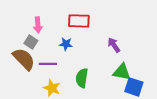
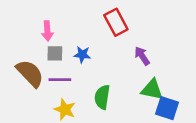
red rectangle: (79, 21) -> (116, 22), moved, turned 60
gray square: (31, 42) -> (55, 53), moved, turned -32

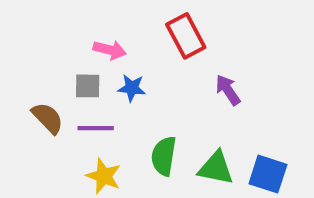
pink arrow: (47, 31) -> (110, 50), moved, turned -72
brown semicircle: (30, 73) -> (48, 118), size x0.7
green triangle: (152, 90) -> (216, 168), moved

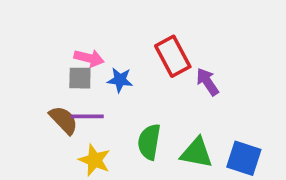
red rectangle: (186, 36) -> (173, 56), moved
pink arrow: (110, 50) -> (89, 58), moved
brown semicircle: (48, 118) -> (64, 120), moved

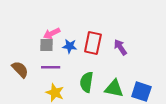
red rectangle: (173, 56) -> (93, 43), moved, turned 40
pink arrow: (89, 58) -> (52, 34), turned 140
brown semicircle: (64, 120) -> (20, 69), moved

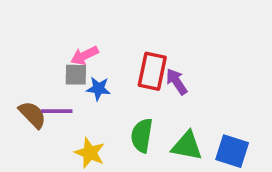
blue star: (70, 46) -> (98, 89), moved
purple arrow: (120, 47) -> (177, 82), moved
purple line: (51, 67) -> (57, 111), moved

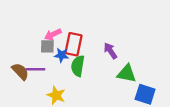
red rectangle: (152, 71) -> (73, 44), moved
green semicircle: (142, 135) -> (78, 66), moved
green triangle: (187, 146) -> (127, 74), moved

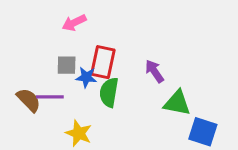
pink arrow: (53, 34) -> (74, 23), moved

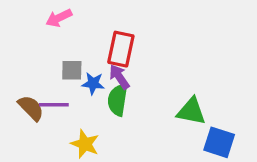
pink arrow: (74, 23) -> (59, 18), moved
red rectangle: (103, 62) -> (121, 49), moved
purple arrow: (154, 71) -> (119, 77), moved

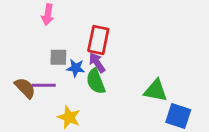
pink arrow: (59, 18) -> (48, 15), turned -54
green semicircle: (118, 100) -> (96, 81), turned -30

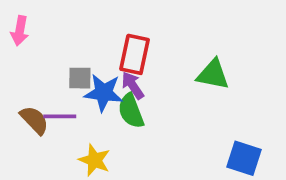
pink arrow: (48, 15) -> (20, 31), moved
blue star: (76, 68) -> (104, 93), size x1.5
green triangle: (156, 91) -> (213, 74), moved

